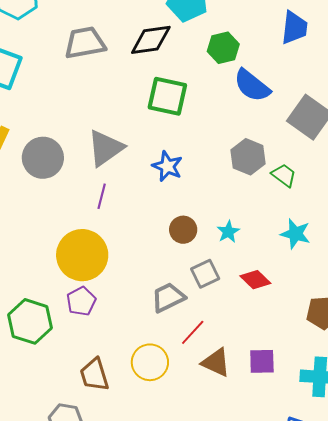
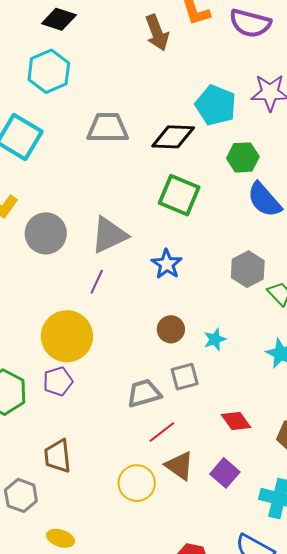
red diamond: (255, 280) -> (236, 421), moved
purple square: (262, 361) -> (225, 473), turned 32
yellow circle: (150, 362) -> (137, 483), moved

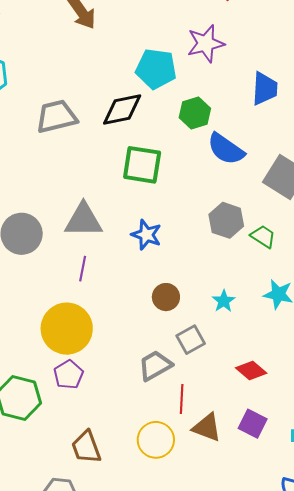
gray triangle: (109, 235) -> (83, 220), turned 39
cyan star: (215, 339) -> (224, 301), moved
red line: (162, 432) -> (182, 399), turned -36
yellow circle: (137, 483) -> (156, 440), moved

